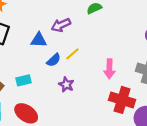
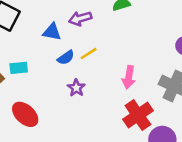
cyan rectangle: (24, 80) -> (19, 68), moved
red cross: (122, 100) -> (138, 115), turned 30

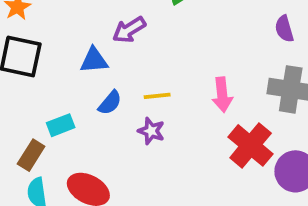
yellow line: (89, 54) -> (157, 96), moved, turned 42
blue semicircle: (66, 58) -> (110, 103), moved

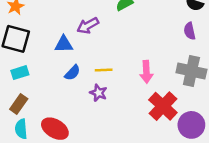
cyan rectangle: (61, 125) -> (20, 73), moved

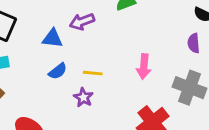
pink arrow: (146, 72) -> (144, 67), moved

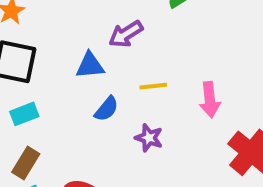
pink arrow: (144, 67) -> (210, 100), moved
yellow line: (93, 73) -> (153, 86), moved

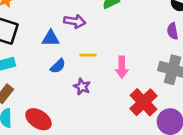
purple arrow: (126, 34) -> (75, 21), turned -145

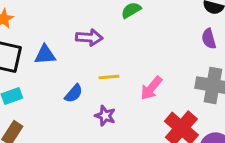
blue triangle: (51, 38) -> (45, 55), moved
pink arrow: (122, 67) -> (151, 88), turned 45

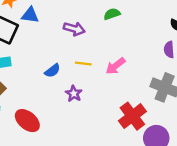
blue triangle: (45, 55) -> (30, 15), moved
pink arrow: (151, 88) -> (115, 66), moved

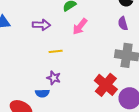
pink arrow: (115, 66) -> (80, 26), moved
blue semicircle: (52, 71) -> (42, 93), moved, turned 48

